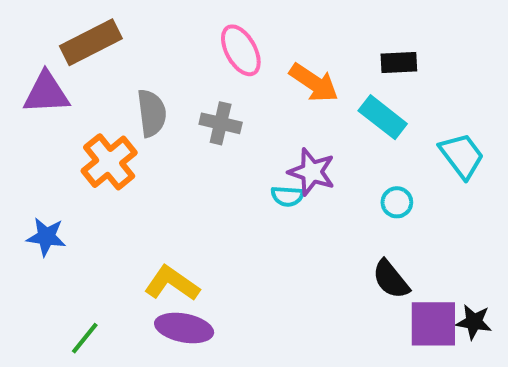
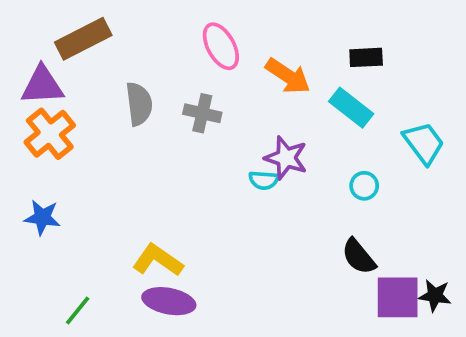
orange cross: (109, 162) -> (50, 134), moved

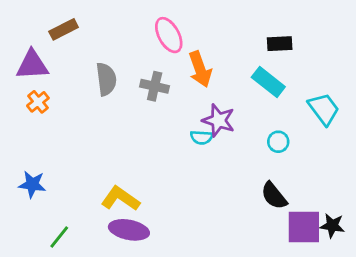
brown rectangle: (83, 39) -> (64, 29), size x0.7
orange arrow: (288, 76) -> (200, 69), moved, turned 36
orange cross: (50, 134) -> (38, 102), size x0.6
blue star: (42, 217) -> (32, 184), moved

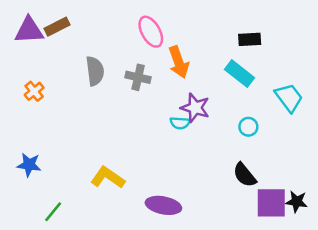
purple triangle: (32, 65) -> (29, 30), moved
purple ellipse: (129, 230) -> (163, 205), moved

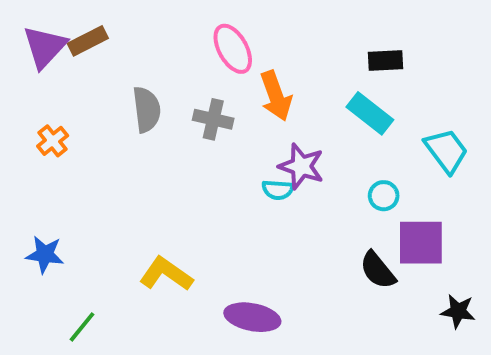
purple triangle: (29, 30) -> (45, 47), turned -44
purple square: (271, 203) -> (421, 243), moved

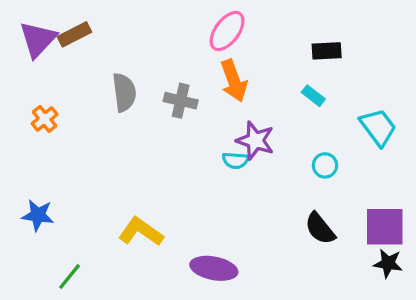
pink ellipse: (233, 49) -> (227, 31), moved, turned 66
cyan rectangle: (370, 113) -> (313, 96), size x0.6
purple square: (421, 243) -> (385, 227), moved

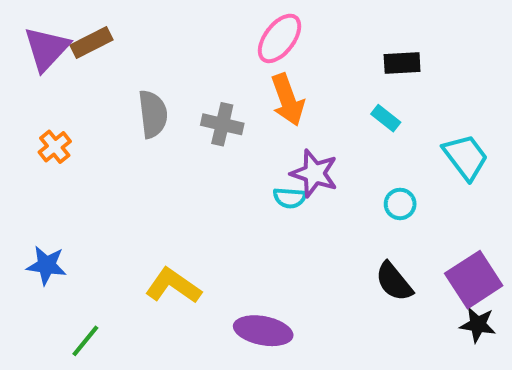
purple square: (385, 227) -> (474, 280), turned -33

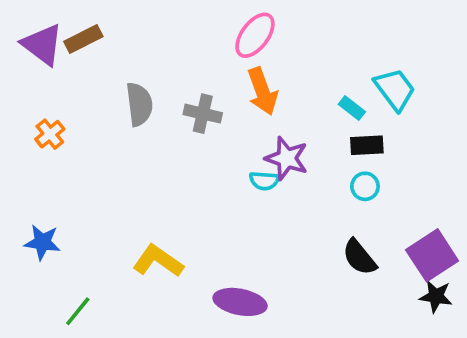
purple triangle: (47, 49) -> (42, 45), turned -36
black rectangle: (402, 63) -> (367, 145), moved
cyan trapezoid: (465, 157) -> (395, 89), moved

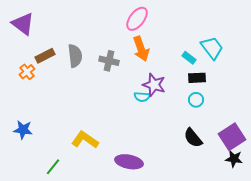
brown rectangle: (83, 39) -> (45, 56), moved
green line: (78, 311) -> (53, 167), moved

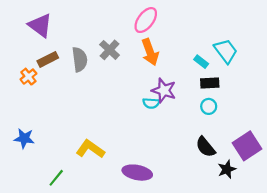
purple triangle: (23, 24) -> (40, 25), moved
gray cross: (109, 61) -> (110, 50), moved, turned 30
black star: (234, 159) -> (227, 169), moved, turned -30

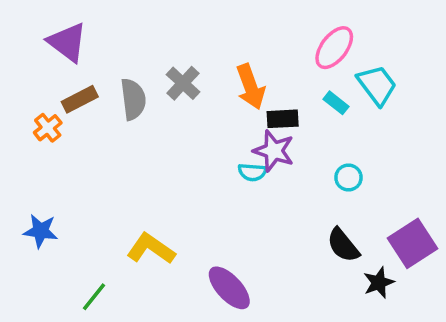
pink ellipse: (146, 20) -> (334, 48), moved
black rectangle: (210, 83) -> (283, 119), moved
purple ellipse: (137, 173) -> (229, 288), turned 36

